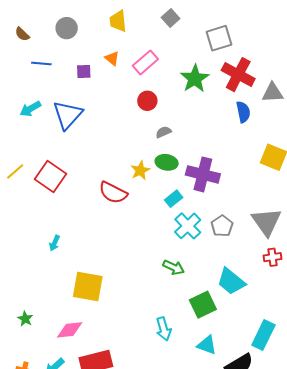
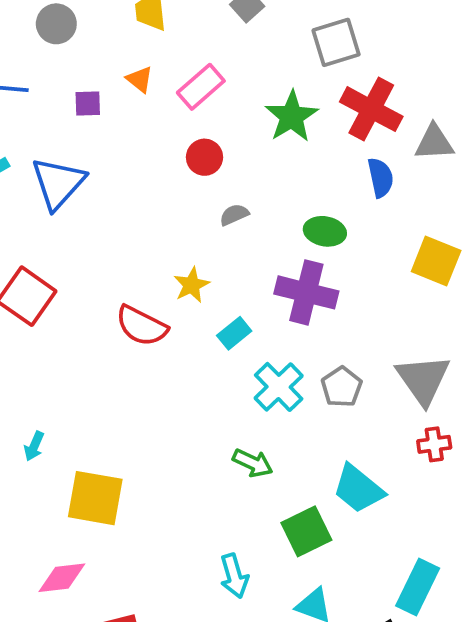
green ellipse: (167, 162) -> (325, 231), moved
cyan rectangle: (174, 199) -> (234, 333), moved
cyan arrow: (54, 243) -> (34, 446), moved

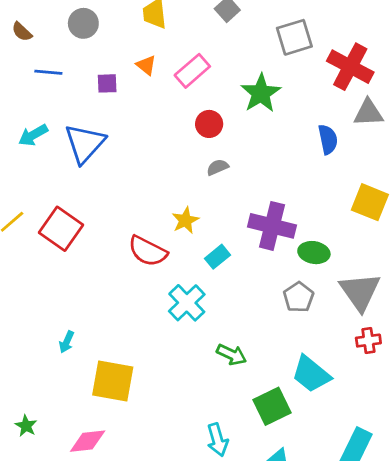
red cross: (371, 109) -> (350, 67), moved
red circle: (205, 157) -> (209, 124), moved
green ellipse: (325, 231) -> (314, 253), moved
cyan cross: (279, 387) -> (187, 303), moved

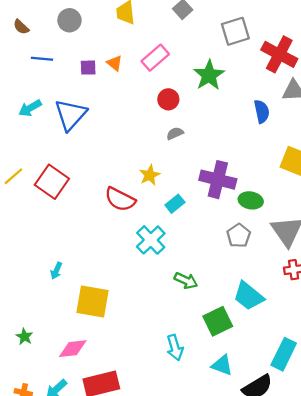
orange triangle: (146, 65) -> (115, 63), moved

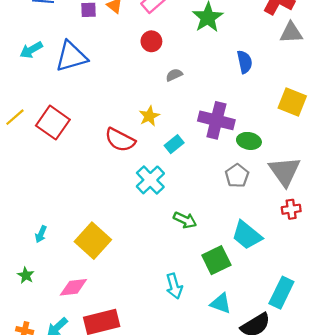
red circle: (168, 99) -> (151, 41), moved
blue semicircle: (262, 111) -> (245, 62), moved
blue triangle: (71, 115) -> (71, 56), turned 32
cyan arrow: (56, 271) -> (41, 234), moved
yellow square: (93, 301) -> (93, 241), turned 32

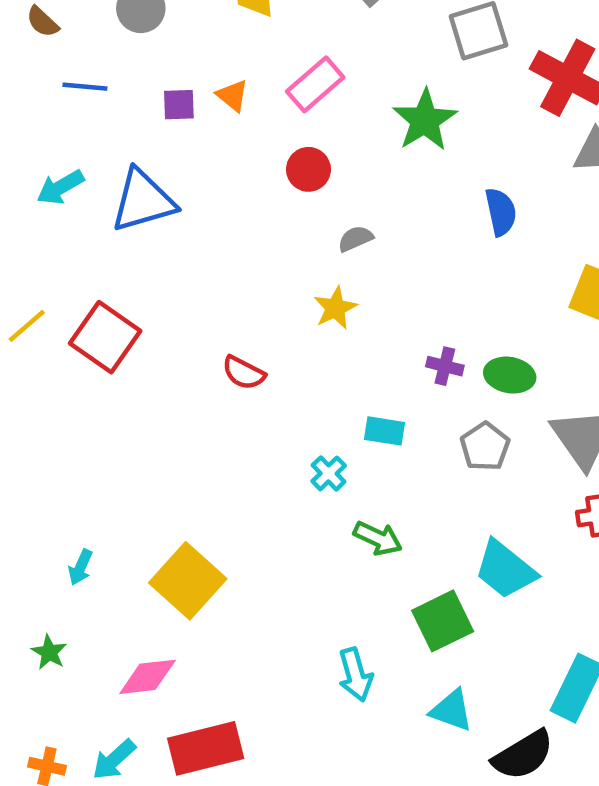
yellow star: (149, 116) -> (335, 308), moved
purple cross: (216, 120) -> (445, 366), moved, size x0.5
red semicircle: (120, 140) -> (244, 373), size x0.7
cyan rectangle: (174, 144) -> (384, 431), moved, turned 48
cyan cross: (150, 180) -> (329, 473), moved, size x0.6

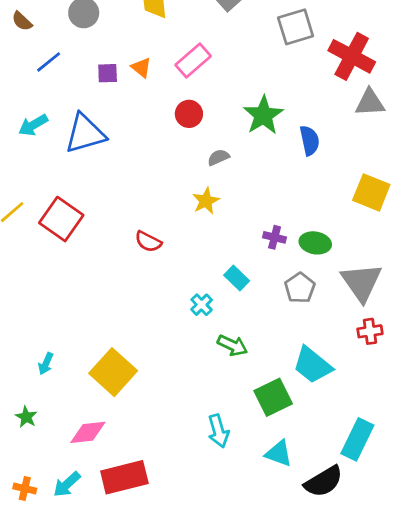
blue line: (85, 87) -> (49, 62), turned -44
green star: (425, 120) -> (263, 115), moved
cyan rectangle: (384, 431) -> (237, 278), turned 35

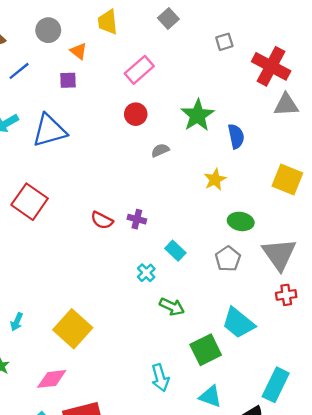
gray square: (296, 27) -> (224, 42), size x0.6
orange triangle: (141, 68) -> (79, 51), moved
yellow star: (206, 201) -> (215, 179), moved
purple cross: (275, 237) -> (137, 219), moved

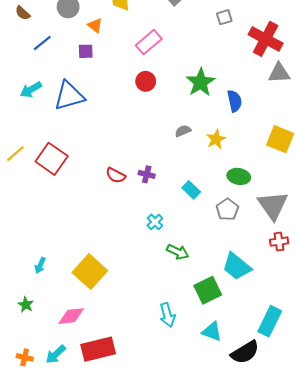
gray semicircle: (160, 150) -> (183, 131), moved
cyan rectangle: (175, 251) -> (191, 190), moved

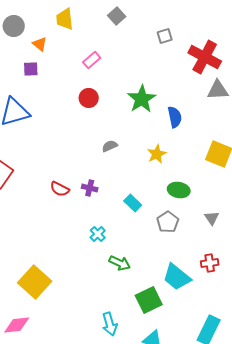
pink rectangle: (149, 42) -> (92, 60), size x0.7
gray semicircle: (183, 131) -> (110, 146), moved
gray triangle: (273, 205) -> (212, 218), size x0.5
red cross: (279, 242) -> (210, 263), moved

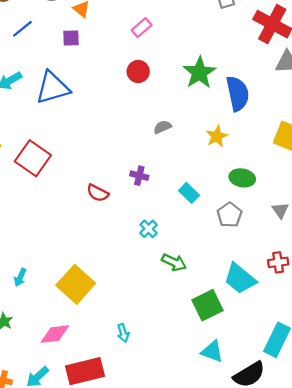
blue semicircle: (175, 117) -> (238, 93), size x1.4
red semicircle: (60, 189) -> (98, 193), moved
cyan arrow: (110, 324) -> (123, 333), moved, size x0.7

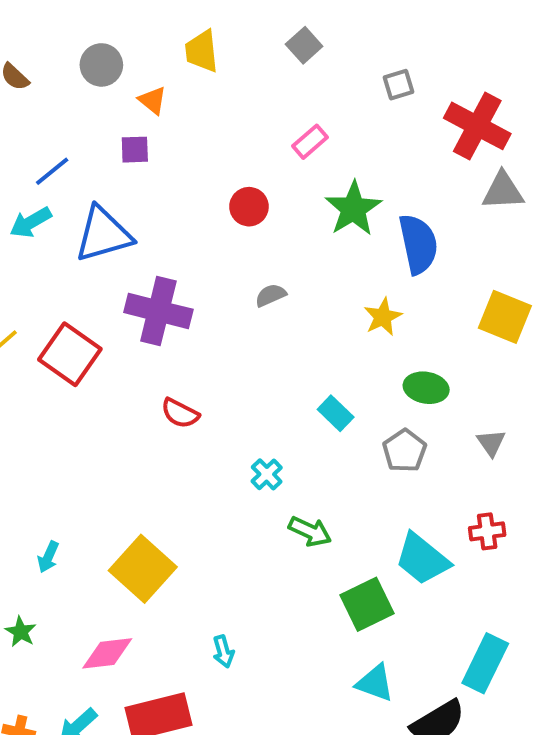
pink rectangle: (142, 28) -> (310, 142), moved
blue line: (22, 29) -> (52, 171), moved
gray semicircle: (162, 127) -> (271, 295), moved
purple cross: (139, 176) -> (158, 311), moved, size x2.0

